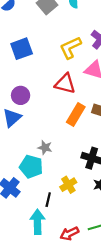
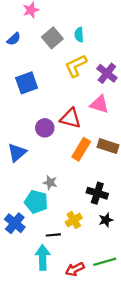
yellow L-shape: (70, 48) -> (76, 66), moved
purple circle: (21, 95) -> (45, 128), moved
black line: (48, 200) -> (53, 235), turned 72

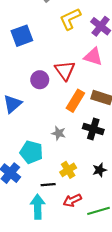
red triangle: (70, 118) -> (65, 70), turned 40
gray star: (50, 182) -> (59, 133), moved
black cross: (97, 193) -> (93, 129), moved
red arrow: (75, 269) -> (72, 200), moved

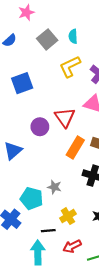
gray star: (59, 133) -> (54, 187), moved

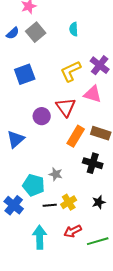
gray square: (47, 39) -> (36, 32), moved
yellow L-shape: (70, 66) -> (71, 71), moved
black line: (48, 231) -> (50, 205), moved

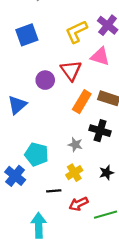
gray star: (56, 174) -> (75, 145), moved
black line: (50, 205) -> (54, 191), moved
cyan arrow: (40, 237) -> (39, 225), moved

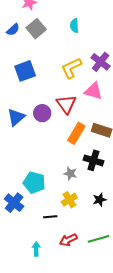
blue triangle: (17, 105) -> (16, 117), moved
red arrow: (79, 204) -> (68, 240), moved
cyan arrow: (39, 225) -> (36, 249), size x0.6

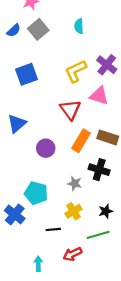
purple circle: (42, 113) -> (46, 148), moved
green line: (99, 239) -> (98, 235), moved

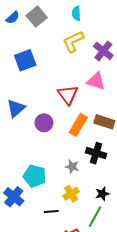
yellow L-shape: (76, 71) -> (73, 42), moved
purple circle: (46, 148) -> (44, 123), moved
green line: (98, 235) -> (95, 217), turned -45

